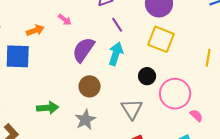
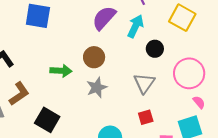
black circle: (147, 76) -> (155, 49), moved
brown circle: (90, 86) -> (94, 57), moved
pink semicircle: (196, 115) -> (199, 102), moved

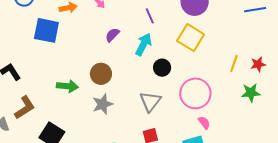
purple semicircle: (104, 18) -> (112, 35), size x0.6

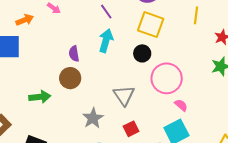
purple semicircle: (112, 35) -> (74, 54), moved, turned -42
yellow line: (234, 64) -> (196, 15), moved
black circle: (162, 68) -> (142, 53), moved
gray star: (103, 104) -> (93, 118), moved

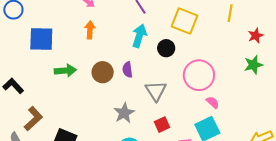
orange arrow: (25, 20) -> (90, 30), moved, turned -66
black circle: (142, 53) -> (166, 48), moved
purple semicircle: (74, 54) -> (127, 70), moved
green arrow: (40, 97) -> (65, 71), moved

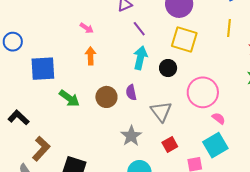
green arrow: (65, 71) -> (69, 98), turned 45

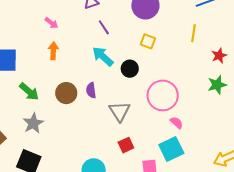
yellow square: (184, 39) -> (148, 41), size x0.6
cyan arrow: (140, 58) -> (103, 56), turned -65
gray star: (131, 136) -> (33, 123), moved

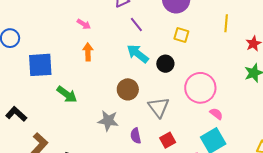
purple semicircle: (91, 90) -> (136, 136), moved
brown circle: (66, 93) -> (128, 89), moved
gray star: (33, 123) -> (108, 121), moved, turned -30

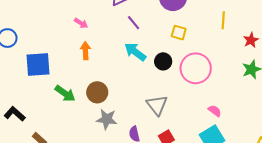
pink circle: (200, 88) -> (196, 68), moved
brown circle: (128, 89) -> (97, 92), moved

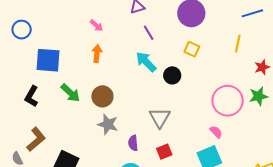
pink circle: (196, 68) -> (228, 101), moved
black L-shape: (15, 114) -> (31, 96), moved, turned -110

